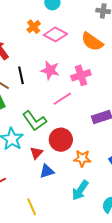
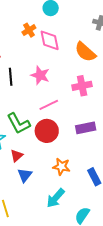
pink diamond: (55, 34) -> (50, 40), turned 45
pink cross: (81, 75) -> (82, 86), moved
red circle: (61, 140) -> (47, 131), moved
blue triangle: (47, 171) -> (25, 175), turned -42

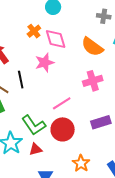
pink star: (40, 75) -> (45, 63), moved, turned -30
red triangle: (17, 156) -> (36, 149), moved, turned 32
orange star: (61, 167) -> (81, 163), turned 30

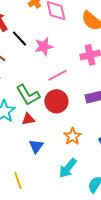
pink star: (45, 63) -> (44, 46), moved
black line: (21, 80) -> (20, 39), moved, turned -36

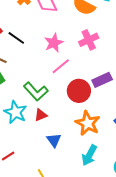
pink star: (44, 46) -> (54, 43), moved
red circle: (56, 101) -> (79, 91), moved
orange star: (72, 136) -> (88, 123), size x1.4

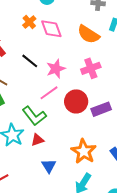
black line: (16, 38) -> (30, 61), moved
pink line: (61, 66) -> (49, 93), moved
red circle: (79, 91) -> (76, 101), moved

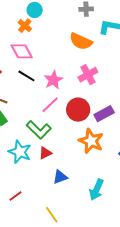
orange cross: (29, 22) -> (25, 26), moved
pink diamond: (51, 29) -> (22, 51), moved
orange star: (84, 151) -> (91, 141), moved
blue triangle: (49, 166) -> (60, 177), turned 49

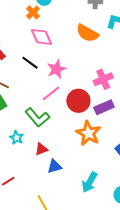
pink diamond: (22, 51) -> (41, 37), moved
pink cross: (88, 75) -> (103, 79), moved
cyan star: (20, 152) -> (17, 138), size x0.6
red triangle: (45, 153) -> (41, 149), moved

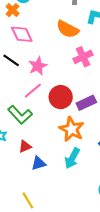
pink cross: (103, 79) -> (83, 57), moved
cyan arrow: (89, 182) -> (72, 158), moved

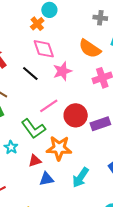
pink star: (38, 66) -> (62, 71), moved
orange star: (72, 129) -> (59, 148), moved, turned -30

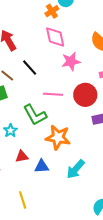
black line: (30, 74) -> (30, 68), moved
pink line: (49, 106) -> (53, 94), turned 30
red circle: (76, 115) -> (85, 95), moved
red triangle: (35, 161) -> (22, 156), moved

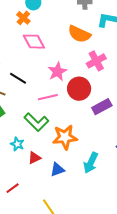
pink star: (71, 61) -> (57, 72), moved
red triangle: (22, 156) -> (34, 158), moved

